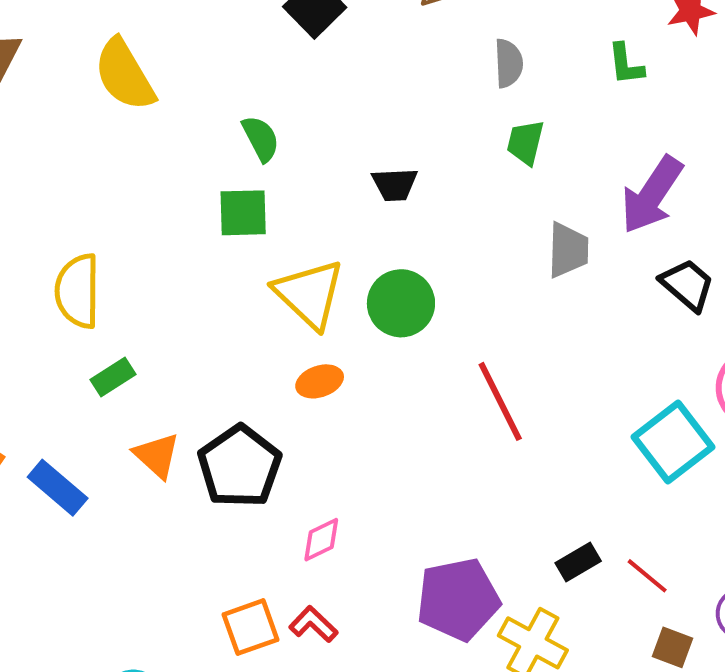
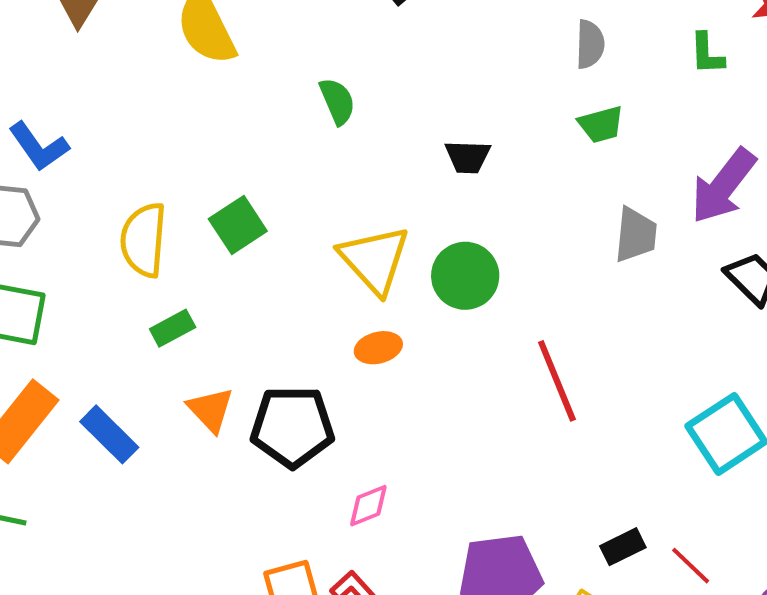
green trapezoid: (525, 142) -> (601, 124), turned -123
green square: (243, 213) -> (238, 225), moved, turned -36
black pentagon: (240, 466) -> (292, 427), turned 30

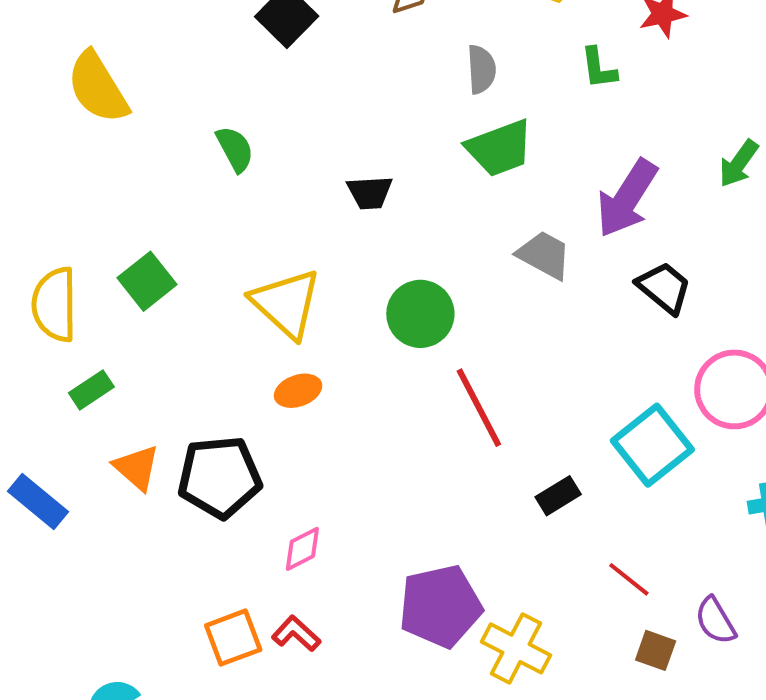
green trapezoid: (601, 124) -> (500, 148), size x1.5
gray trapezoid: (636, 235) -> (544, 255), turned -62
green circle: (465, 276) -> (420, 314), moved
black rectangle: (623, 547) -> (558, 496), moved

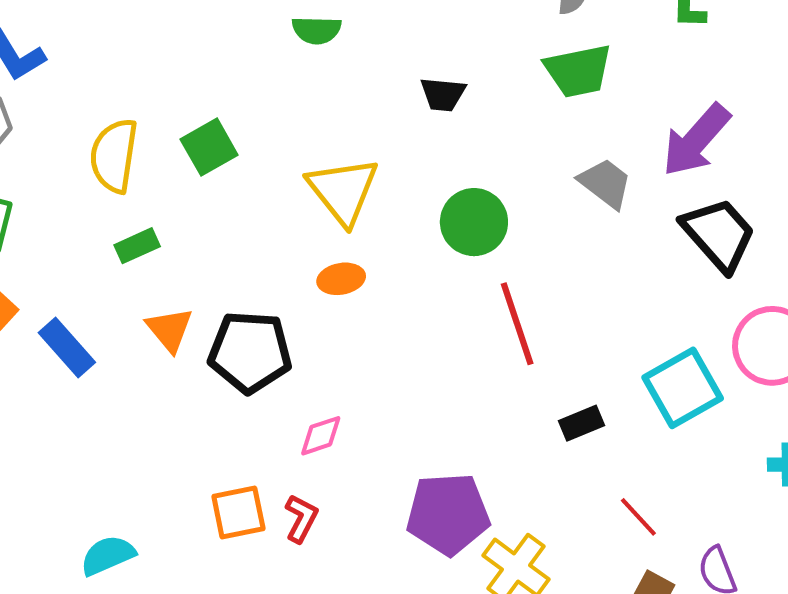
green semicircle: (235, 149) -> (317, 30), turned 111
black trapezoid: (664, 288) -> (719, 234), size x1.4
red L-shape: (296, 634) -> (301, 518), turned 66

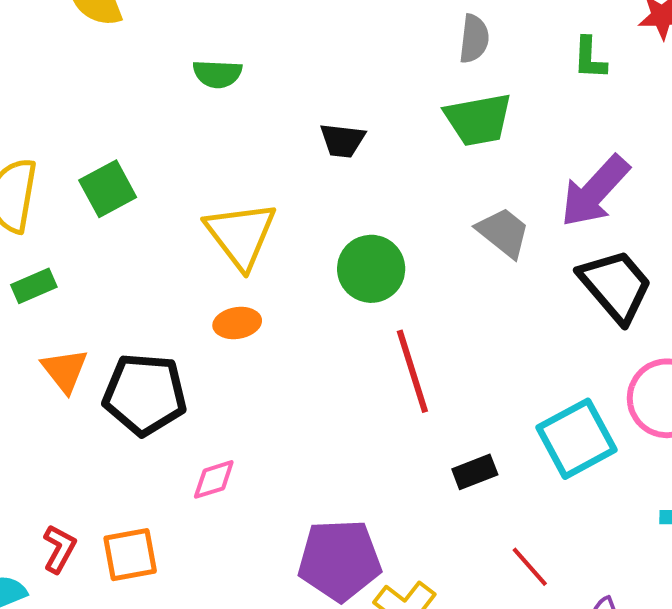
red L-shape: (301, 518) -> (59, 549), moved

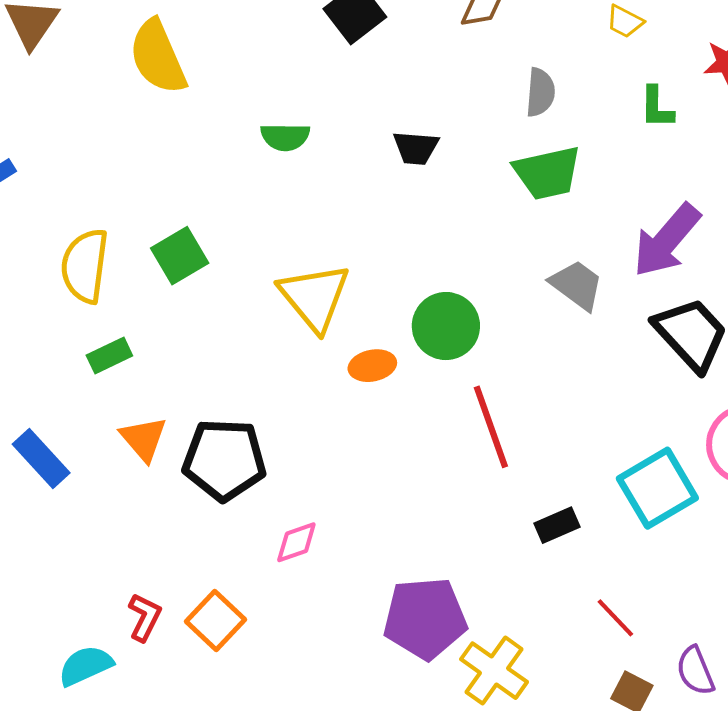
black trapezoid: (343, 140) -> (416, 148), moved
orange ellipse: (237, 323) -> (372, 366), moved
orange square: (130, 555) -> (216, 620), turned -34

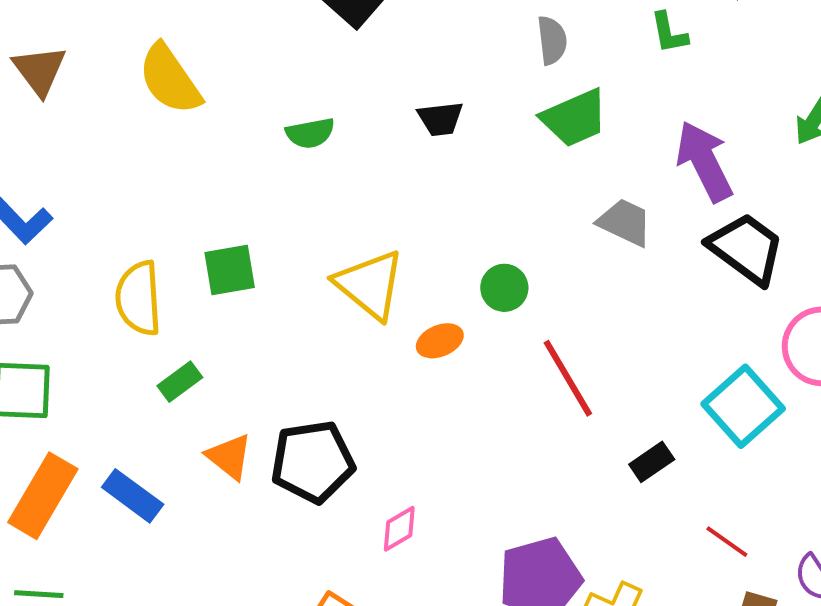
purple arrow: (667, 240) -> (704, 161), turned 124
green square: (180, 256) -> (230, 270), turned 32
green circle: (446, 326) -> (504, 288), size x0.7

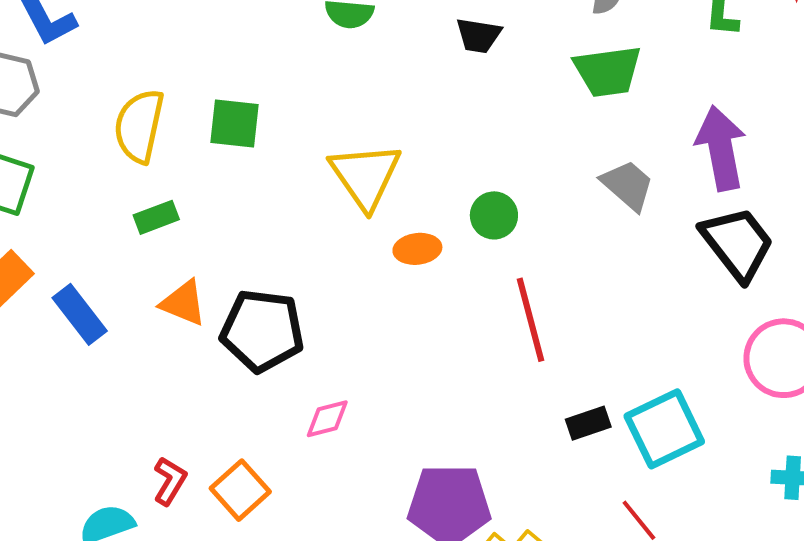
cyan square: (743, 406) -> (664, 429), moved
orange triangle: (229, 457) -> (183, 303), turned -32

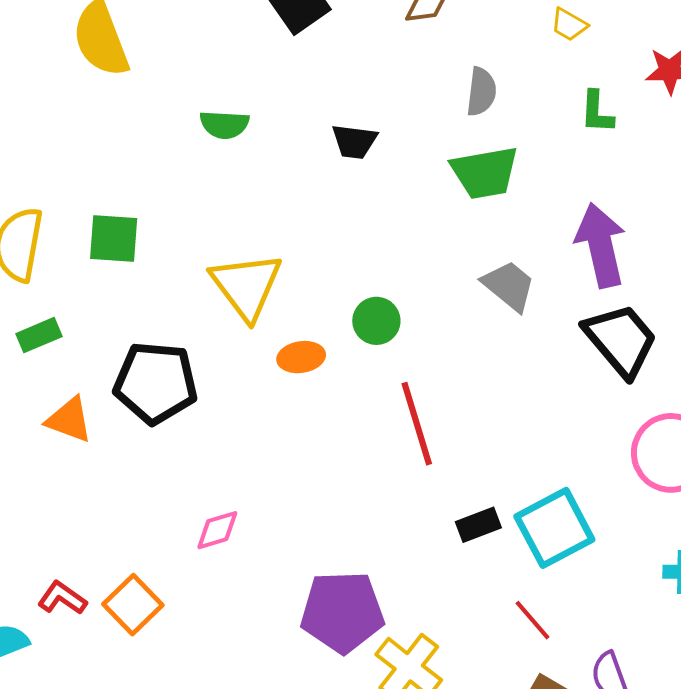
black pentagon: (262, 331) -> (156, 383), moved
red L-shape: (170, 481) -> (62, 598), turned -84

